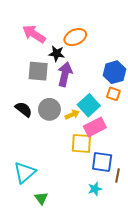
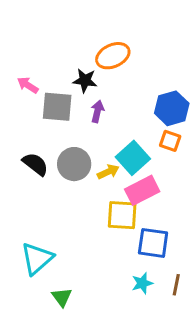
pink arrow: (34, 34) -> (28, 85), moved, size x0.6
purple arrow: (65, 74) -> (97, 111), size x0.6
brown line: (118, 175) -> (176, 285), moved

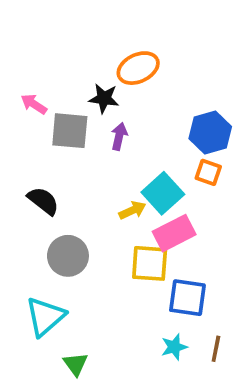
gray circle: (74, 164) -> (68, 256), moved

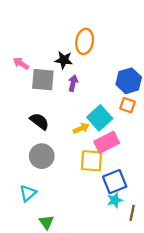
orange ellipse: (138, 68) -> (85, 41), turned -55
black semicircle: (43, 201) -> (39, 121), moved
blue square: (187, 298) -> (115, 182), turned -30
cyan triangle: (45, 317) -> (28, 193), size x0.7
cyan star: (174, 347) -> (115, 200), moved

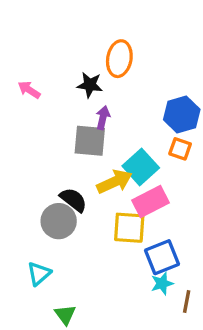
gray square: (43, 80) -> (90, 141), moved
black semicircle: (39, 121) -> (73, 200), moved
yellow arrow: (81, 128) -> (114, 182), size x1.5

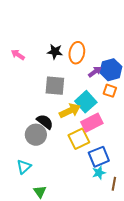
orange ellipse: (119, 59) -> (77, 53), moved
purple arrow: (103, 118) -> (95, 72), moved, turned 40
yellow square: (129, 228) -> (79, 139), turned -30

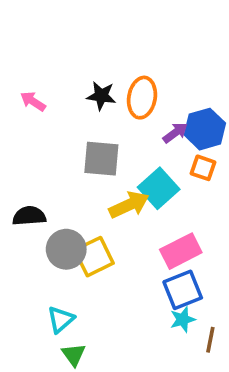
black semicircle: (45, 122) -> (29, 216), moved, turned -42
pink rectangle: (92, 123) -> (181, 251), moved
yellow square: (79, 139) -> (94, 257), moved
cyan triangle: (24, 167) -> (61, 319), moved

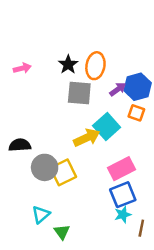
black star: (101, 96) -> (68, 64), turned 30
pink arrow: (33, 101) -> (22, 68), turned 133
gray square: (101, 159) -> (79, 93), moved
green triangle: (74, 355) -> (62, 232), moved

